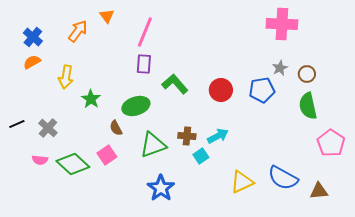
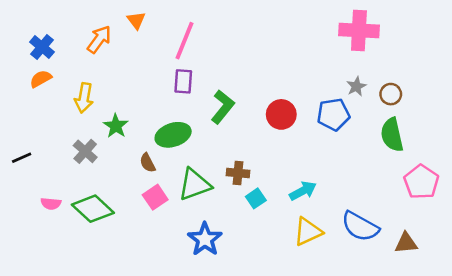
green L-shape: (175, 84) -> (223, 107), turned 80
gray cross: (48, 128) -> (85, 151), moved
cyan arrow: (218, 136) -> (303, 191), moved
pink square: (107, 155) -> (155, 197), moved

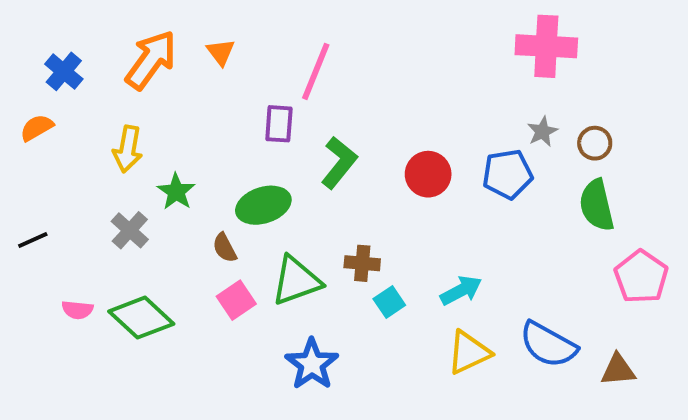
orange triangle: (136, 20) -> (221, 52), moved
orange arrow: (99, 39) -> (151, 60), size x1.4
pink line: (185, 41) -> (316, 71), moved
orange semicircle: (41, 79) -> (37, 128), moved

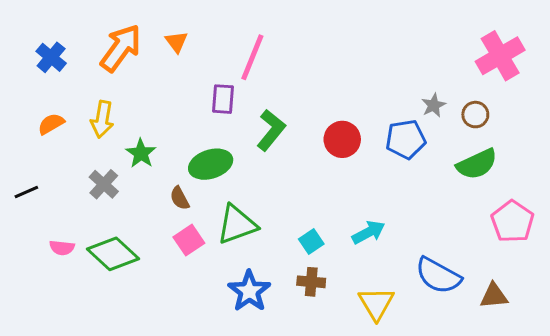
pink cross: (546, 46) -> (500, 56), moved, turned -33
orange semicircle: (37, 128) -> (51, 124), moved
green semicircle: (597, 205) -> (477, 164), turned -102
brown cross: (362, 263) -> (311, 282), moved
yellow triangle: (469, 352) -> (376, 303), moved, turned -36

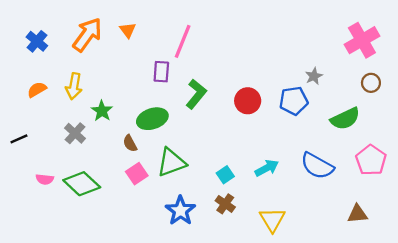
brown circle: (475, 115) -> (371, 83), moved
blue semicircle: (438, 276) -> (317, 166), moved
brown cross: (311, 282) -> (225, 204), turned 30

